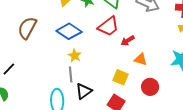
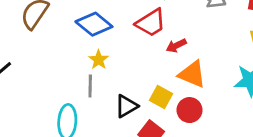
orange triangle: (141, 59) -> (192, 74), size x1.5
red circle: (150, 87) -> (190, 110), moved
black triangle: (84, 91) -> (126, 106), moved

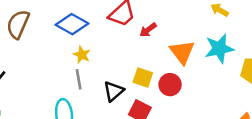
orange triangle: (192, 74) -> (182, 52), moved, turned 40

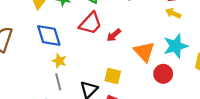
blue diamond: (72, 24) -> (49, 36), turned 48
red circle: (170, 85) -> (163, 74), moved

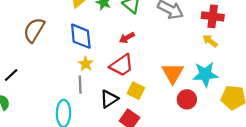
red trapezoid: (90, 23) -> (122, 65), moved
red arrow: (114, 35) -> (127, 38), moved

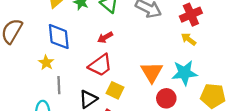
red cross: (213, 16) -> (191, 15), turned -30
yellow star: (86, 64) -> (46, 63), moved

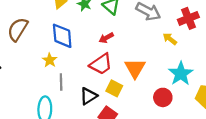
yellow arrow: (189, 39) -> (170, 39), moved
orange triangle: (152, 72) -> (135, 68), moved
cyan star: (184, 73) -> (181, 74), turned -30

